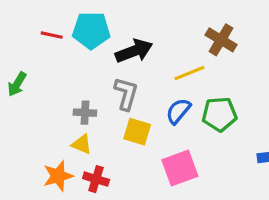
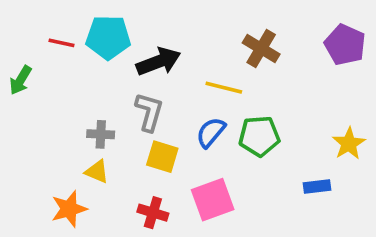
yellow line: (189, 73) -> (224, 88), turned 36
green arrow: (17, 84) -> (21, 80), moved
red cross: (96, 179) -> (153, 213), moved

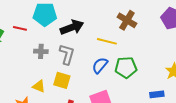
red line: (62, 43) -> (20, 28), moved
gray cross: (101, 134) -> (41, 51), moved
yellow square: (162, 157) -> (62, 80), moved

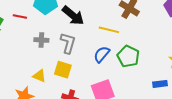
black arrow: (72, 27) -> (73, 15), turned 60
green pentagon: (126, 67) -> (128, 56), turned 30

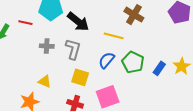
yellow square: (63, 70) -> (80, 77), moved
blue rectangle: (160, 84) -> (159, 68), moved, turned -48

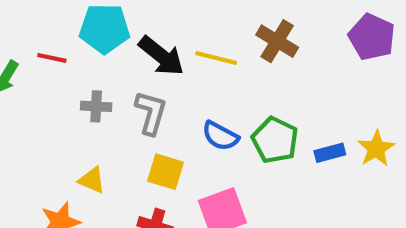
yellow line: (114, 36) -> (216, 58), moved
blue semicircle: (107, 60) -> (220, 136), turned -102
blue rectangle: (159, 68) -> (330, 153), turned 40

